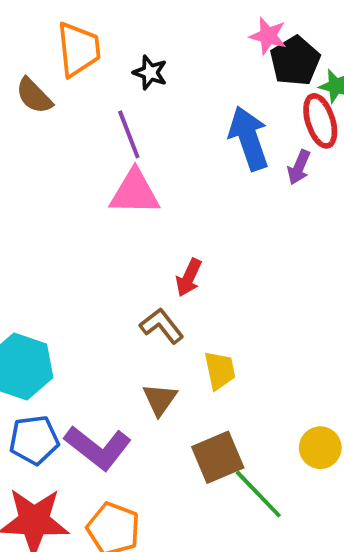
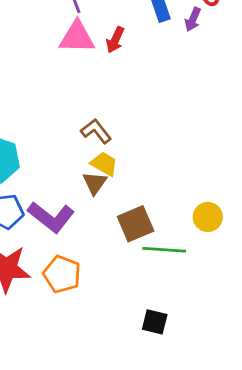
red arrow: (189, 278) -> (115, 40), moved
yellow trapezoid: (220, 370) -> (104, 164), moved, turned -48
green line: (258, 494) -> (164, 250), turned -42

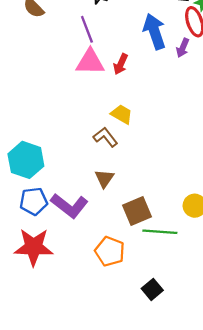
yellow trapezoid: (104, 164) -> (122, 114), moved
orange pentagon: (62, 274) -> (110, 251), moved
black square: (155, 322) -> (152, 289), turned 36

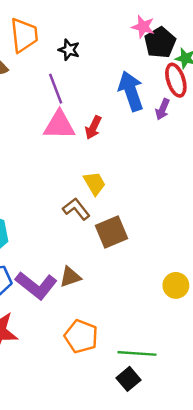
yellow trapezoid: (122, 114) -> (94, 183), turned 30
brown triangle: (104, 178) -> (70, 277), moved, turned 36
brown square: (137, 211) -> (111, 232), moved
green line: (160, 232) -> (137, 353), moved

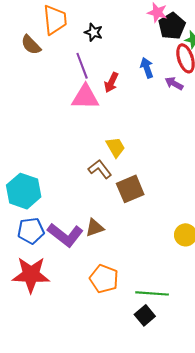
blue arrow: (131, 91) -> (147, 68), size x0.6
purple arrow: (163, 109) -> (174, 83), turned 96
red arrow: (93, 128) -> (111, 82), moved

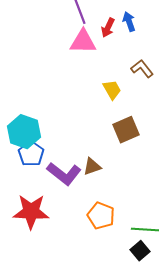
blue arrow: (147, 68) -> (129, 22), moved
brown L-shape: (100, 169) -> (142, 69), moved
blue pentagon: (31, 231) -> (31, 154), moved, turned -30

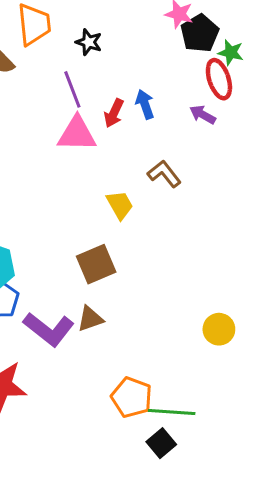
brown square: (126, 130) -> (96, 264), moved
orange pentagon: (101, 216) -> (132, 397), moved

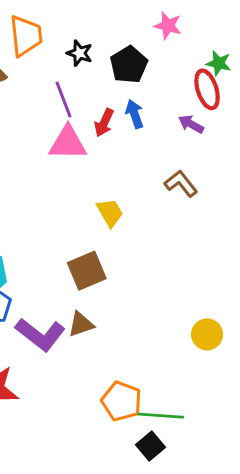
black pentagon: (200, 33) -> (129, 65), moved
brown L-shape: (164, 174) -> (181, 184), moved

